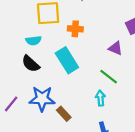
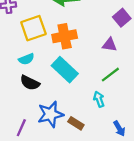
orange cross: (75, 29) -> (65, 36), size x1.5
green line: (109, 77) -> (110, 75), turned -60
cyan arrow: (100, 98) -> (99, 99), moved

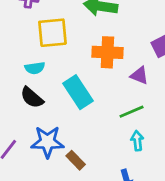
orange cross: (65, 36) -> (107, 52), moved
cyan arrow: (99, 99) -> (137, 141), moved

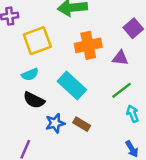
blue star: (47, 142) -> (55, 123), moved, size x0.7
brown rectangle: (76, 160) -> (82, 124), moved

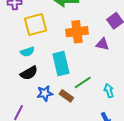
cyan rectangle: (72, 85) -> (61, 64), turned 30
green line: (122, 90) -> (83, 82), moved
black semicircle: (34, 100) -> (29, 73), turned -60

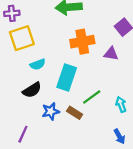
yellow square: (36, 25) -> (22, 38), moved
cyan semicircle: (27, 52) -> (38, 64), moved
cyan rectangle: (61, 64) -> (67, 78), turned 35

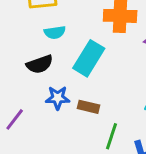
green line: (92, 97) -> (112, 136), moved, turned -48
brown rectangle: (75, 113) -> (89, 107), turned -32

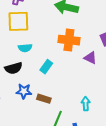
cyan rectangle: (89, 58) -> (46, 67), size x0.6

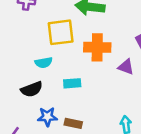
yellow square: (18, 21) -> (61, 32), moved
cyan rectangle: (46, 67) -> (72, 83), turned 56

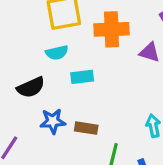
cyan semicircle: (44, 63) -> (57, 53), moved

